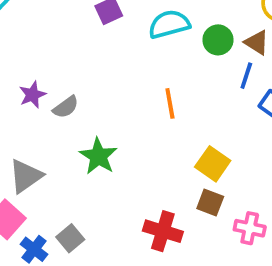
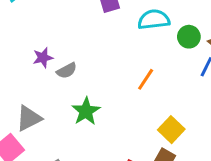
orange line: (170, 103) -> (146, 79), turned 35

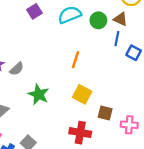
yellow square: (171, 130) -> (82, 94), moved

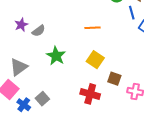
blue line: (117, 39) -> (132, 13), turned -32
orange line: (76, 60) -> (92, 28), turned 63

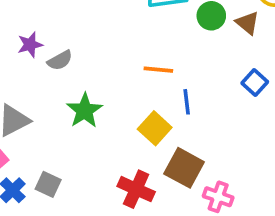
blue line: (132, 13) -> (187, 102), moved
brown square: (114, 79) -> (184, 168), size x1.5
gray square: (42, 99) -> (48, 184), turned -32

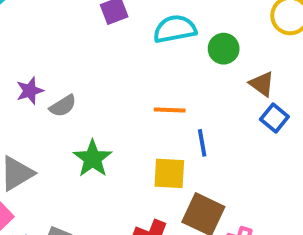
brown triangle: (247, 23) -> (262, 84), moved
yellow square: (155, 128) -> (169, 173), turned -36

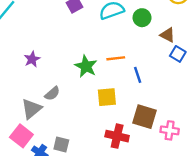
gray semicircle: (63, 106) -> (52, 94), moved
green star: (93, 159) -> (86, 66), moved
yellow square: (169, 173) -> (107, 97), moved

